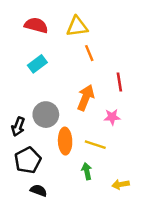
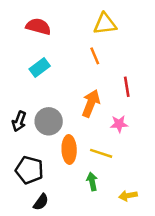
yellow triangle: (77, 27) -> (105, 24), moved
black arrow: (18, 127) -> (19, 121), moved
black pentagon: (28, 160) -> (29, 170), turned -30
black semicircle: (39, 190) -> (41, 202), turned 105

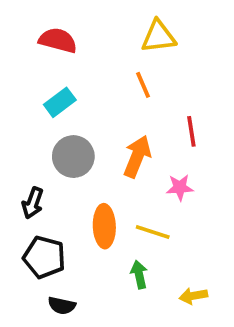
black arrow: (19, 121) -> (33, 203), moved
gray circle: (49, 121) -> (73, 157), moved
black semicircle: (41, 202) -> (62, 306), turned 66

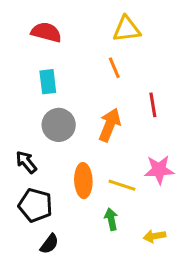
cyan rectangle: (60, 102) -> (48, 82), turned -60
pink star: (180, 187) -> (159, 170), moved, size x1.4
black arrow: (33, 203) -> (26, 162), turned 120
black semicircle: (62, 306) -> (49, 244), turned -65

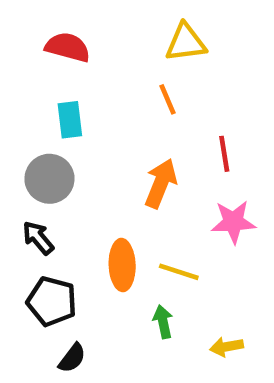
gray circle: (59, 125) -> (49, 179), moved
pink star: (159, 170) -> (233, 222), moved

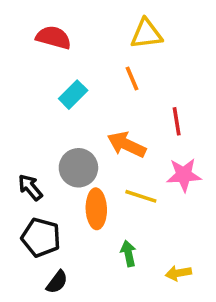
cyan rectangle: (70, 120) -> (73, 95), moved, turned 52
gray circle: (49, 179) -> (78, 168), moved
orange arrow: (161, 183) -> (127, 145), turned -87
yellow line: (179, 272) -> (141, 196), moved

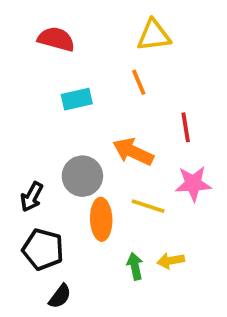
cyan rectangle: (73, 95) -> (77, 99), turned 32
black arrow: (30, 187) -> (32, 197), turned -112
yellow arrow: (178, 273) -> (171, 261), moved

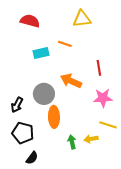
orange line: (139, 82) -> (65, 44), moved, turned -48
yellow line: (148, 206) -> (108, 125), moved

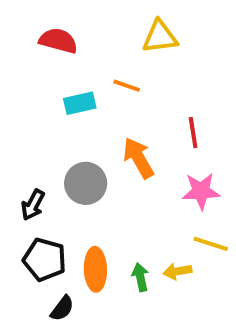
orange arrow: (71, 81) -> (138, 158), turned 35
orange ellipse: (54, 117) -> (95, 269), moved

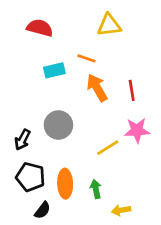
orange arrow: (138, 158) -> (97, 88), moved
yellow line: (211, 244) -> (108, 148), moved, turned -50
yellow arrow: (177, 271) -> (121, 210), moved

